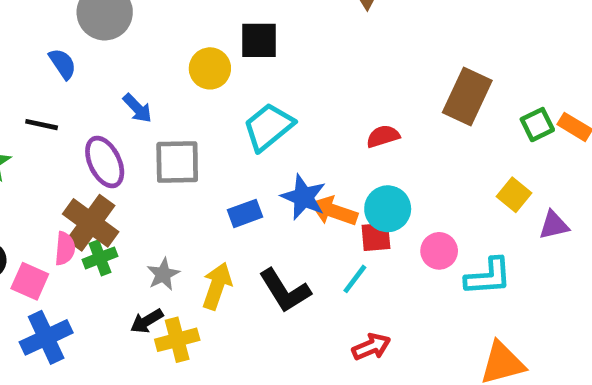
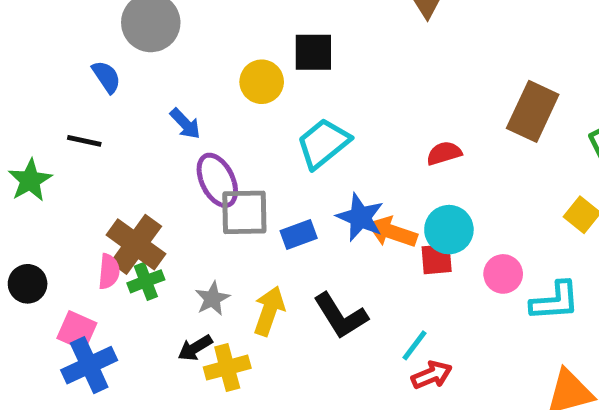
purple ellipse: (105, 162) -> (217, 180), moved
gray square: (177, 162) -> (244, 212), moved
cyan line: (355, 279) -> (414, 345), moved
pink square: (30, 281) -> (77, 331), moved

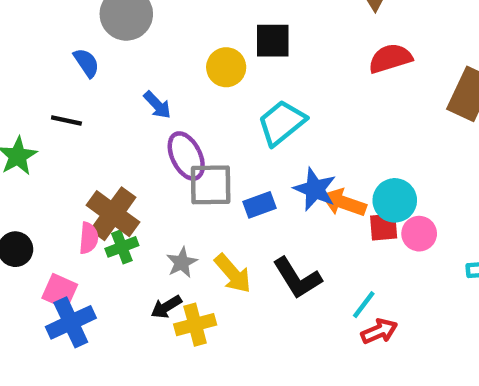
red semicircle: (444, 153) -> (390, 58), moved, size x1.4
pink circle: (503, 274) -> (419, 234), moved
yellow arrow: (269, 311) -> (233, 274), turned 120

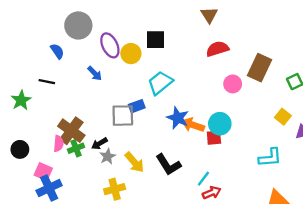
purple ellipse: (186, 156) -> (110, 45), moved
blue rectangle: (259, 205) -> (137, 106), moved
pink circle: (419, 234) -> (233, 84), moved
black arrow: (166, 307) -> (99, 144), moved

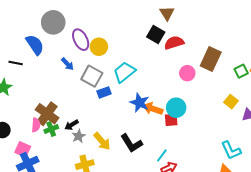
black square: (155, 40) -> (156, 35), moved, turned 30
blue semicircle: (57, 51) -> (35, 45), size x1.5
black line: (47, 82) -> (16, 63), moved
gray square: (123, 116) -> (92, 76), moved, turned 30
cyan L-shape: (270, 158) -> (231, 150), moved, turned 70

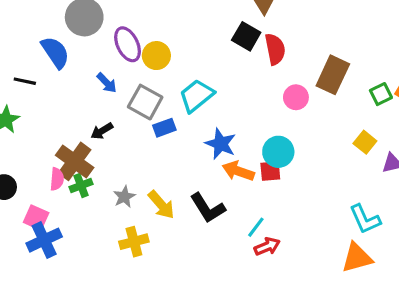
red semicircle: (174, 43) -> (275, 49), turned 96
orange arrow: (153, 109) -> (238, 171), moved
black arrow: (71, 125) -> (102, 131), moved

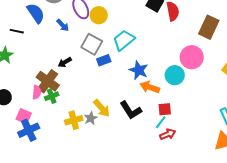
blue arrow: (107, 83) -> (63, 25), moved
pink circle: (296, 97) -> (192, 57), moved, size x1.5
red square: (270, 171) -> (165, 109), moved
gray star: (124, 197) -> (91, 118), moved
yellow cross: (134, 242) -> (74, 120), moved

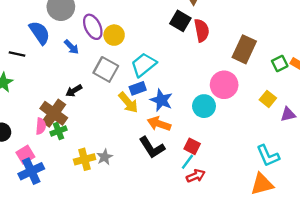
blue rectangle: (104, 60) -> (138, 88), moved
orange arrow: (150, 87) -> (159, 124), moved
yellow arrow: (102, 108) -> (128, 103), moved
red square: (165, 109) -> (192, 146), turned 32
pink square: (24, 116) -> (25, 155), turned 35

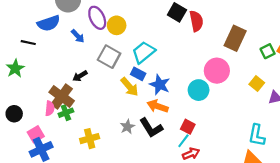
blue semicircle: (40, 33) -> (49, 23), turned 105
blue rectangle: (138, 88) -> (138, 74), turned 48
cyan L-shape: (268, 156) -> (257, 135), turned 35
gray star: (105, 157) -> (127, 127), moved

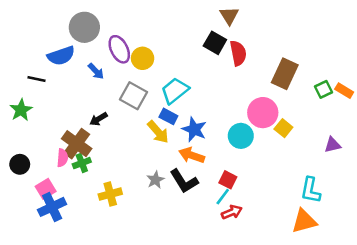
yellow square: (257, 84) -> (283, 128), moved

